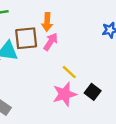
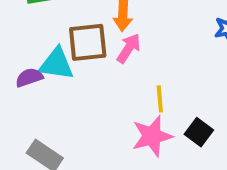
yellow line: (69, 72) -> (160, 99), turned 42

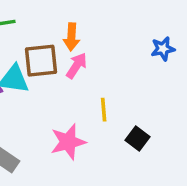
pink star: (152, 136) -> (68, 142), moved

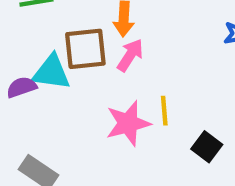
pink star: (68, 142) -> (128, 123), moved

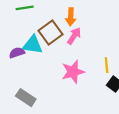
brown square: (85, 49) -> (50, 33), turned -30
yellow line: (164, 111) -> (107, 65), moved

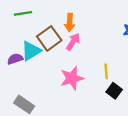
cyan triangle: (33, 45) -> (31, 51), turned -40

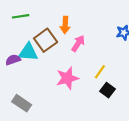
pink arrow: (73, 42) -> (78, 43), moved
cyan triangle: (31, 51) -> (28, 52), turned 36
yellow line: (106, 71) -> (100, 72), turned 40

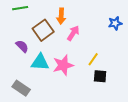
cyan triangle: (28, 52) -> (40, 62), moved
purple semicircle: (13, 60) -> (22, 46), moved, turned 64
black square: (107, 90) -> (100, 76), turned -32

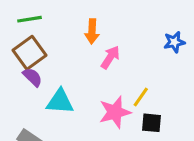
brown square: (43, 30) -> (30, 53), moved
pink star: (63, 65) -> (115, 112), moved

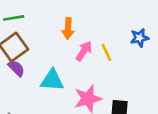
yellow line: (141, 97) -> (106, 52), moved, turned -60
cyan triangle: (60, 101) -> (52, 80), moved

